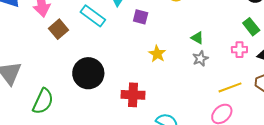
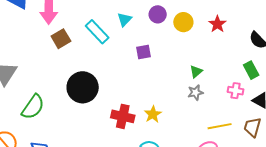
purple square: (141, 17) -> (144, 52), moved, turned -35
green triangle: (197, 38) -> (196, 71), turned 40
yellow star: (157, 54) -> (153, 114), moved

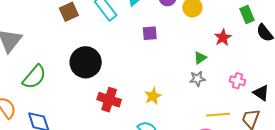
red star: (217, 24) -> (223, 38), moved
green rectangle: (251, 70) -> (247, 14), moved
red cross: (123, 116) -> (109, 100), moved

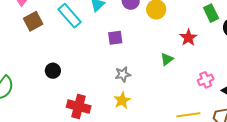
black circle: (86, 62) -> (53, 71), size x0.5
gray star: (197, 79) -> (123, 74), moved
pink cross: (237, 81) -> (206, 80), turned -35

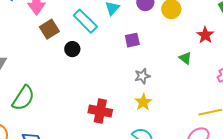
green triangle: (167, 59) -> (185, 58), turned -40
black circle: (53, 71) -> (72, 49), moved

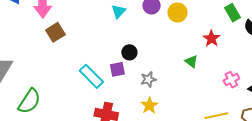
cyan rectangle: (85, 21) -> (91, 76), moved
purple square: (132, 40) -> (117, 69), moved
black circle: (72, 49) -> (129, 52), moved

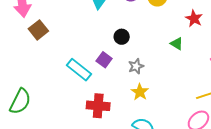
black circle: (129, 52) -> (122, 37), moved
purple square: (117, 69) -> (104, 60), turned -35

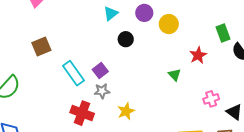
brown square: (38, 30) -> (41, 47), moved
black circle: (122, 37) -> (126, 39), moved
gray star: (136, 66) -> (102, 91), moved

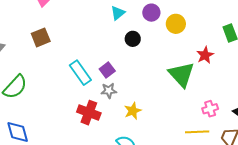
brown square: (41, 47) -> (41, 37), moved
green triangle: (175, 75) -> (181, 74), size x2.0
pink cross: (211, 99) -> (210, 109), moved

